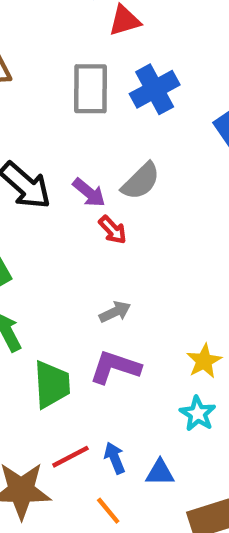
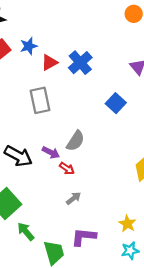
blue cross: (155, 89) -> (80, 63), moved
gray arrow: (115, 312) -> (74, 198), moved
cyan star: (198, 414) -> (130, 251), turned -30

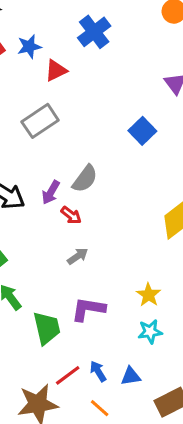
blue cross: (80, 63) -> (94, 32), moved
gray rectangle: (40, 100) -> (40, 121), turned 65
purple arrow: (51, 152) -> (51, 192), turned 90

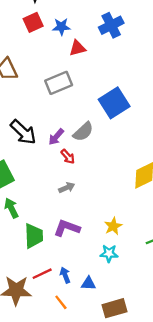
blue square: (142, 131) -> (114, 103), moved, size x1.5

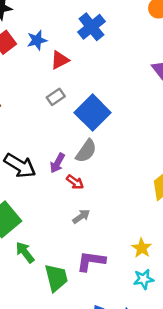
gray rectangle: (59, 83) -> (56, 97), moved, size x0.6
blue square: (114, 103) -> (93, 113), moved

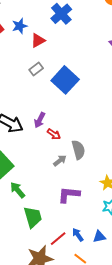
gray semicircle: (86, 151) -> (78, 150), moved, turned -48
green trapezoid: (56, 278) -> (33, 217), moved

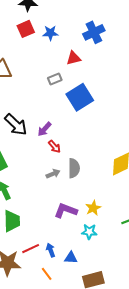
red triangle: (38, 40) -> (74, 58), moved
purple L-shape: (69, 195) -> (66, 211), moved

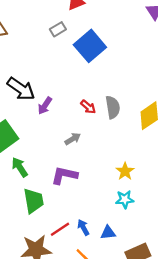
purple arrow: (44, 129) -> (45, 106), moved
red arrow: (54, 147) -> (88, 107), moved
gray semicircle: (74, 168) -> (113, 107), moved
purple L-shape: (66, 211) -> (64, 175), moved

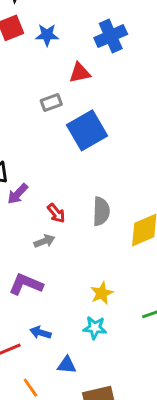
red arrow: (88, 107) -> (56, 213), moved
blue arrow: (83, 227) -> (40, 333), moved, turned -56

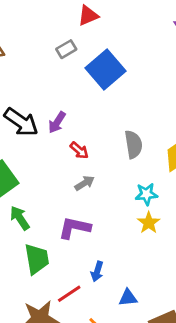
purple arrow: (18, 194) -> (57, 122), moved
red arrow: (56, 213) -> (79, 150), moved
cyan star: (95, 328) -> (146, 194), moved
blue arrow: (40, 333) -> (97, 271), turned -78

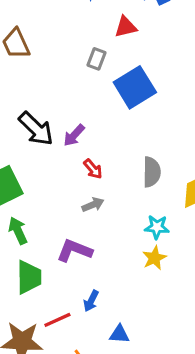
gray rectangle: (66, 49) -> (97, 59), turned -48

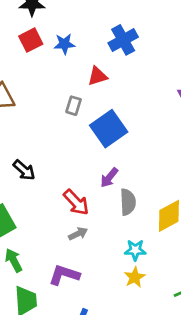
black arrow: (36, 129) -> (24, 170), size x0.7
purple arrow: (74, 135) -> (109, 178), moved
red arrow: (93, 169) -> (76, 202), size x1.5

